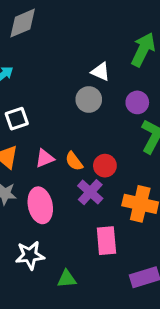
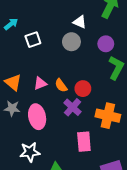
white square: (17, 119) -> (33, 40), moved

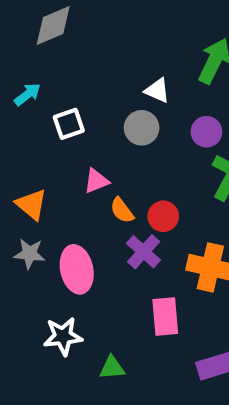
pink triangle: (40, 83) -> (96, 181), moved

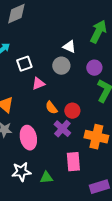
pink triangle: (96, 181) -> (38, 84), moved
green triangle: (112, 368) -> (46, 178), moved

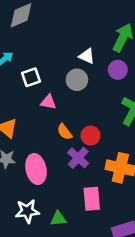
purple circle: (94, 68) -> (118, 70), moved
pink triangle: (38, 84) -> (48, 102), turned 32

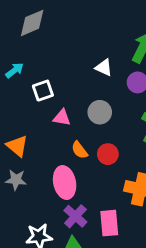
gray circle: (77, 80) -> (100, 112), moved
purple cross: (78, 158) -> (75, 216), moved
pink ellipse: (36, 169) -> (65, 182), moved

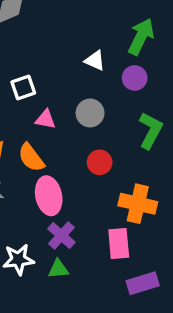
orange semicircle: (79, 150) -> (31, 158), moved, size x1.4
pink rectangle: (109, 223) -> (119, 243), moved

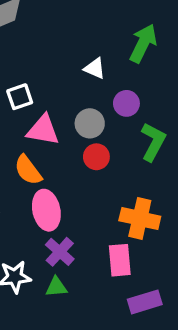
purple circle: (135, 78) -> (126, 103), moved
pink triangle: (45, 119) -> (43, 130), size x1.5
red circle: (100, 162) -> (96, 157), moved

